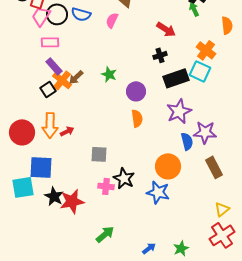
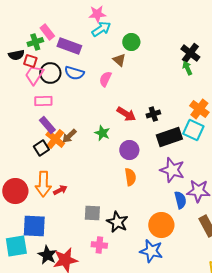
red arrow: (166, 29) -> (126, 114), moved
purple star: (179, 111) -> (172, 170), turned -30
black star: (124, 178) -> (117, 222), moved

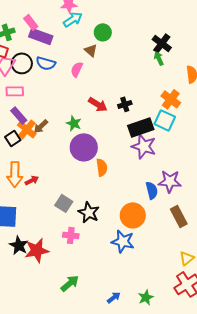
pink rectangle: (47, 32) -> (31, 22), moved
purple circle: (129, 150) -> (84, 147), moved, size x1.4
purple star: (172, 170) -> (144, 146), moved
gray square: (92, 213) -> (64, 203), turned 30

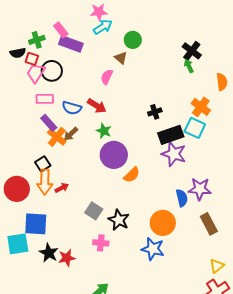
blue semicircle: (46, 63) -> (72, 108), moved
red arrow: (98, 104) -> (97, 106), moved
black square: (13, 138) -> (43, 164), moved
orange semicircle: (102, 167) -> (132, 175), turned 54
red star: (37, 250) -> (67, 258), size x0.7

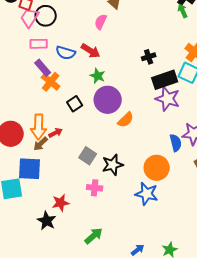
brown arrow: (71, 134) -> (41, 144), moved
black square: (43, 164) -> (75, 104), moved
black star: (119, 220) -> (113, 165), turned 30
black star: (49, 253) -> (47, 221), moved

